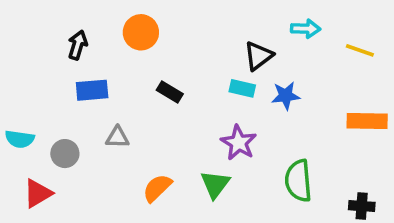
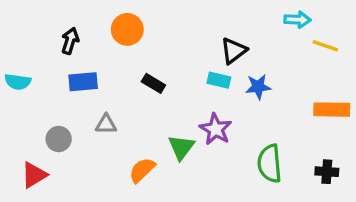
cyan arrow: (306, 29) -> (297, 20), moved
cyan semicircle: (20, 139) -> (18, 82), moved
green triangle: (215, 184) -> (181, 147), moved
black cross: (362, 206) -> (327, 172), moved

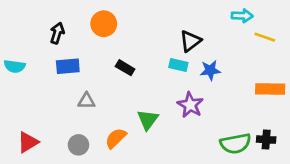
purple star: (216, 129) -> (190, 105), moved
gray circle: (59, 139) -> (78, 145), moved
green semicircle: (270, 164) -> (236, 144), moved, turned -96

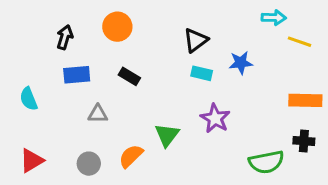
black triangle: (190, 41) -> (196, 40), moved
cyan semicircle: (15, 66) -> (29, 99), moved, turned 60
black rectangle: (125, 68) -> (129, 76), moved
blue star: (210, 70) -> (241, 63), moved
black cross: (266, 140) -> (304, 141), moved

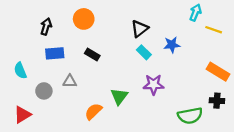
cyan arrow: (274, 18) -> (195, 13), turned -70
cyan rectangle: (202, 73) -> (144, 52), turned 32
orange rectangle: (305, 100) -> (218, 72), turned 30
purple star: (215, 118) -> (154, 85), turned -30
gray circle: (89, 164) -> (44, 91), moved

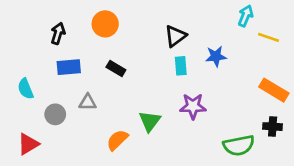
cyan rectangle: (144, 52) -> (181, 66), turned 40

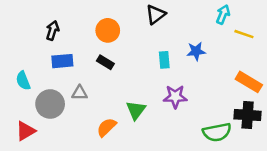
orange circle: (105, 24) -> (108, 30), moved
black triangle: (175, 36) -> (156, 14), moved
gray circle: (55, 114) -> (50, 104), size x1.5
black cross: (273, 127) -> (248, 115), size x1.5

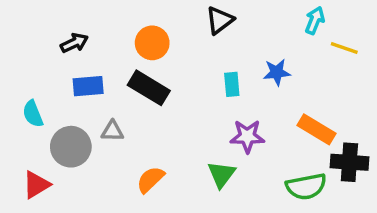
black arrow: (53, 30) -> (74, 43), turned 48
black rectangle: (105, 62) -> (149, 88), size x1.6
orange rectangle: (249, 82) -> (317, 129), moved
green triangle: (136, 110) -> (221, 174), moved

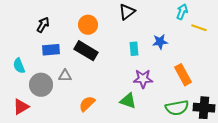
black arrow: (74, 43) -> (43, 25), turned -35
orange rectangle: (317, 129) -> (183, 75), turned 30
black cross: (349, 162) -> (204, 108), moved
green triangle: (221, 174) -> (128, 101), turned -48

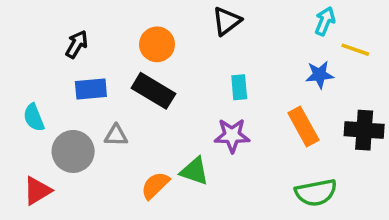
blue star: (160, 42) -> (319, 75), moved
orange rectangle: (183, 75) -> (303, 126), moved
purple star: (143, 79) -> (232, 135), moved
green triangle: (128, 101) -> (194, 171), moved
black cross: (204, 108) -> (364, 130), moved

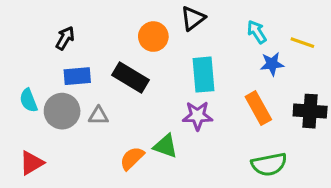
cyan arrow: (325, 21) -> (257, 32), moved, turned -55
orange circle: (157, 44) -> (153, 37), moved
cyan rectangle: (239, 87) -> (204, 75), size x1.6
gray circle: (73, 151) -> (62, 111), moved

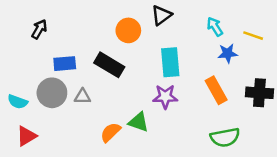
black arrow: (65, 38) -> (39, 29), moved
cyan semicircle: (29, 100) -> (18, 102), moved, turned -48

